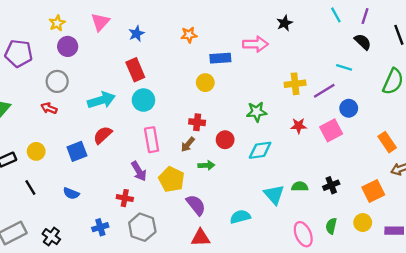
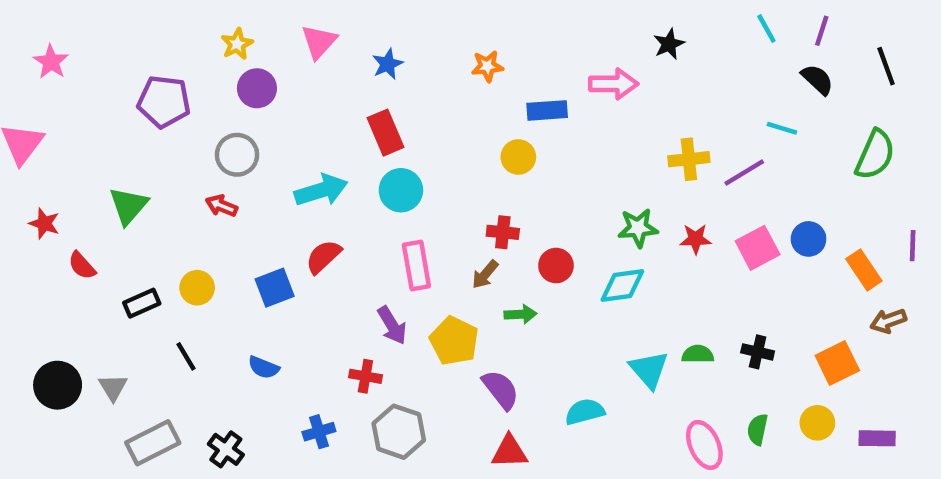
blue circle: (349, 108) -> (809, 239), moved
green star: (257, 112) -> (638, 228), moved
black cross: (331, 185) -> (758, 352), turned 35

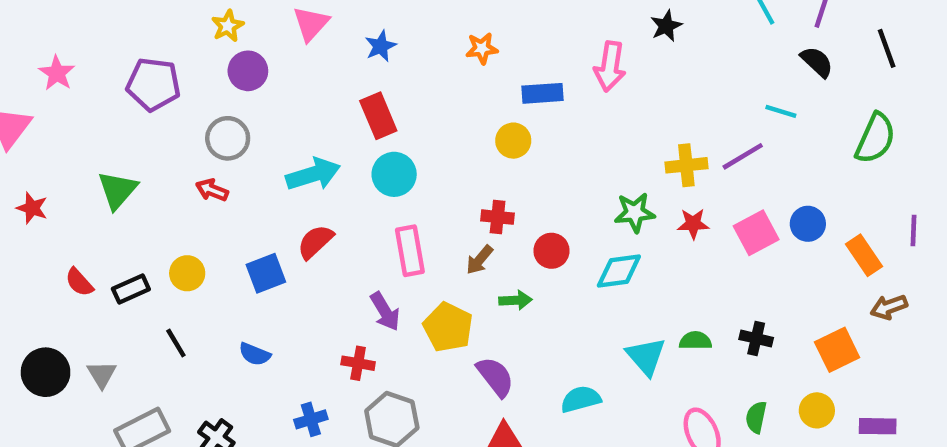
pink star: (51, 62) -> (57, 73), moved
pink arrow: (614, 84) -> (610, 66), turned 99
yellow cross: (689, 159) -> (686, 165), moved
red semicircle: (82, 266) -> (79, 282), moved

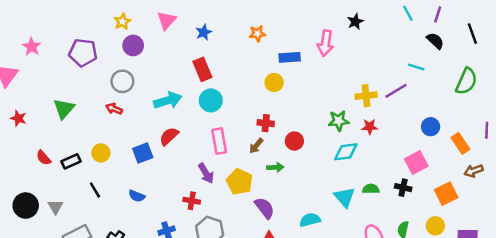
pink square: (756, 233) -> (416, 163), moved
cyan diamond: (619, 271) -> (346, 152), moved

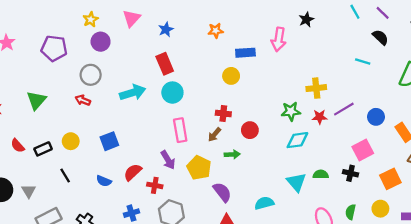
purple line: (438, 14) -> (383, 13), turned -64
purple line: (396, 91) -> (344, 109), moved
red semicircle: (169, 136) -> (133, 172), moved

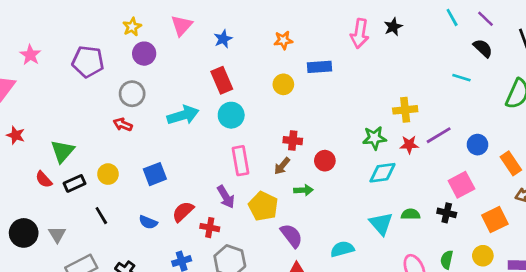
pink arrow: (279, 39) -> (360, 33), moved
yellow circle: (231, 76) -> (283, 84), moved
green triangle: (36, 100) -> (62, 151), moved

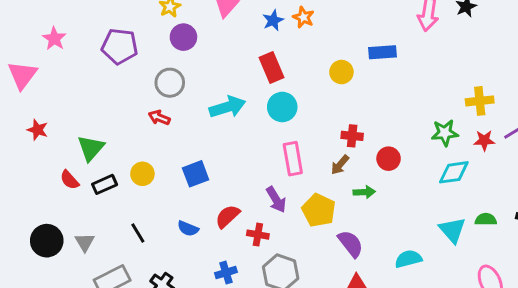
orange star: (283, 40) -> (303, 17), moved, turned 30
black line: (101, 216) -> (138, 233), moved

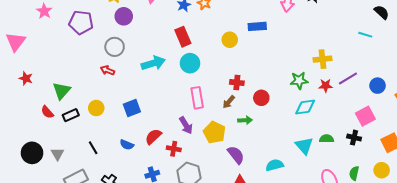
pink star: (54, 39) -> (44, 11), moved

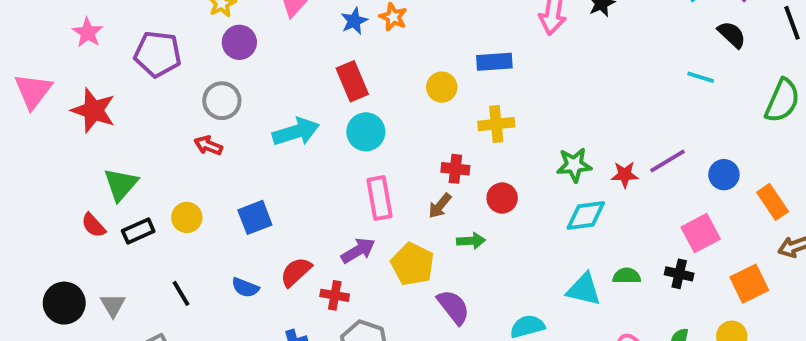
yellow cross: (322, 59) -> (496, 124), moved
red star: (26, 78) -> (93, 110), moved, size x1.6
purple arrow: (186, 125) -> (358, 251), turned -90
cyan triangle: (304, 146) -> (584, 289), turned -36

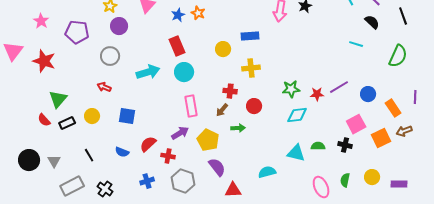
red arrow: (208, 145) -> (104, 87), moved
blue square: (255, 217) -> (127, 116), turned 30
orange square: (749, 284) -> (381, 138), moved
purple semicircle: (453, 307) -> (217, 167), moved

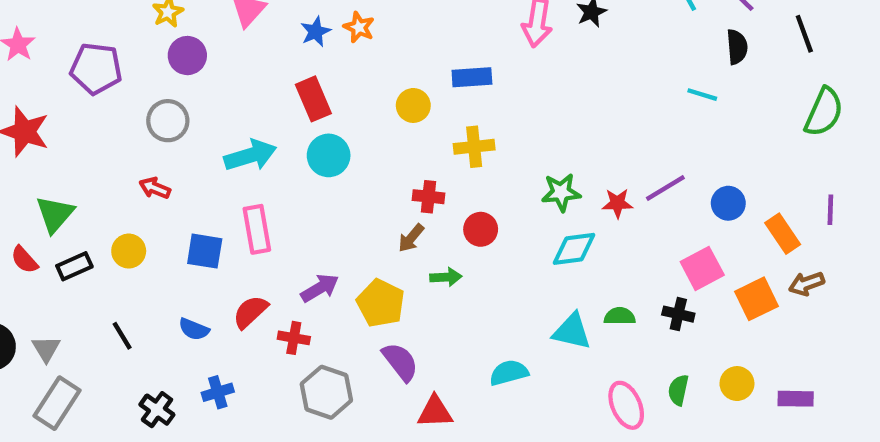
black semicircle: (372, 22) -> (737, 47), turned 42
green semicircle: (398, 56) -> (824, 112), moved
pink rectangle: (191, 106) -> (257, 229), moved
blue cross: (147, 181) -> (218, 392), moved
gray rectangle: (72, 186) -> (57, 403), moved, turned -30

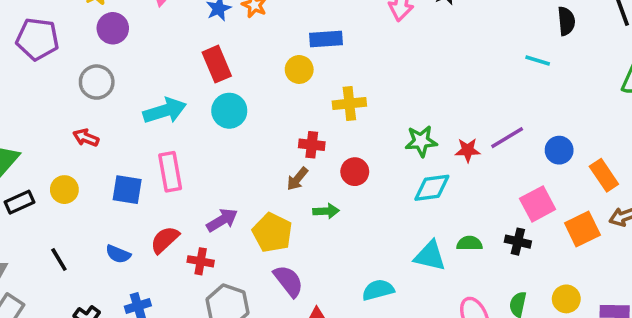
blue rectangle: (472, 77) -> (326, 39), moved

